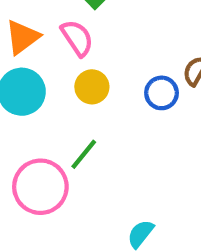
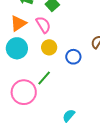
blue circle: (162, 93) -> (73, 57), moved

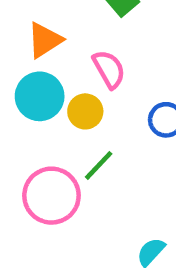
pink semicircle: (43, 25) -> (109, 69), moved
yellow circle: (49, 47) -> (85, 111), moved

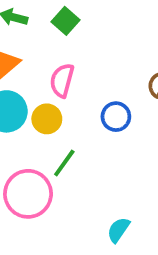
pink semicircle: (109, 69) -> (62, 80), turned -128

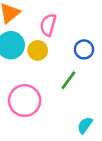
green line: (64, 163) -> (68, 80), moved

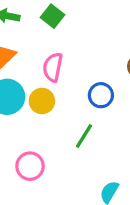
pink circle: (25, 101) -> (30, 166), size x0.7

